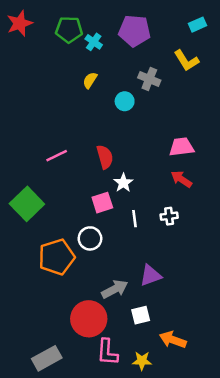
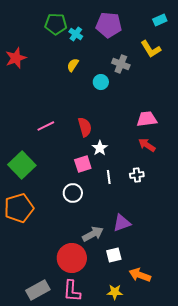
red star: (20, 23) -> (16, 58), moved
orange pentagon: (57, 257) -> (19, 208), moved
pink L-shape: (107, 352) -> (72, 291), moved

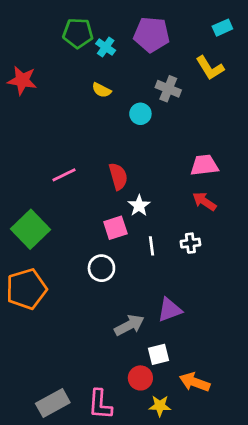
red star: (16, 58) -> (22, 80), turned 30
yellow semicircle: (73, 65) -> (101, 90), turned -96
red circle: (72, 258) -> (140, 378), moved, size x0.6

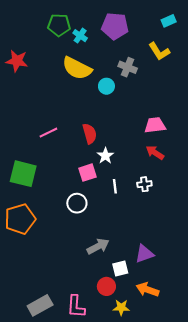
yellow semicircle: (101, 90) -> (77, 68), size x2.0
green square: (31, 229) -> (23, 174), turned -32
purple triangle: (170, 310) -> (144, 254), moved

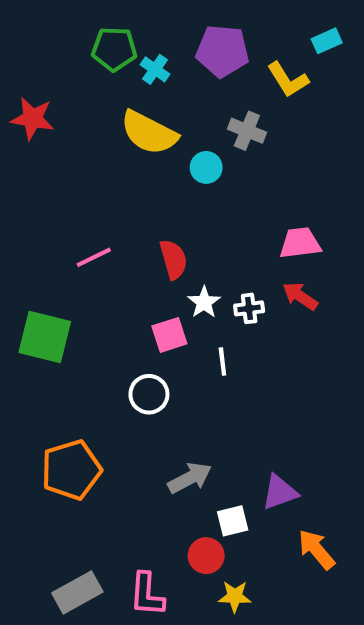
yellow L-shape: (159, 51) -> (288, 80), moved
white cross: (144, 184) -> (249, 308), moved
orange pentagon: (20, 219) -> (71, 470), moved
orange arrow: (148, 290) -> (316, 549), moved, turned 30

